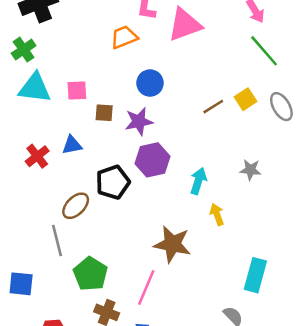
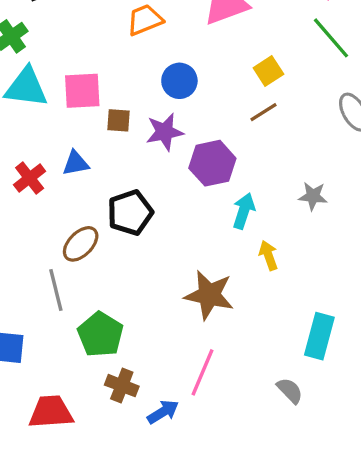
pink square: (77, 90) -> (82, 91), size x1.4
yellow square: (245, 99) -> (268, 71), moved
purple hexagon: (152, 160) -> (212, 163), moved
pink line: (146, 288) -> (203, 372), moved

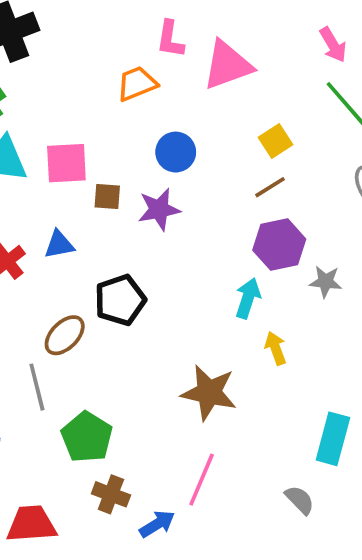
purple hexagon: (212, 163) -> (279, 245), moved

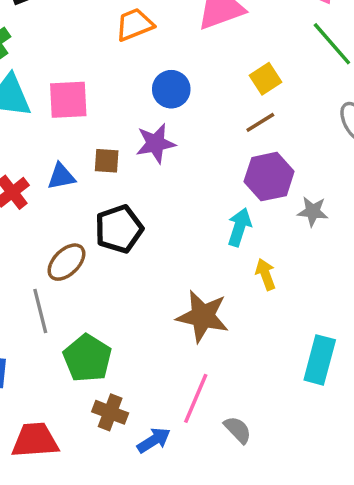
brown square: (107, 196) -> (107, 161), moved
gray semicircle: (300, 500) -> (238, 430), moved

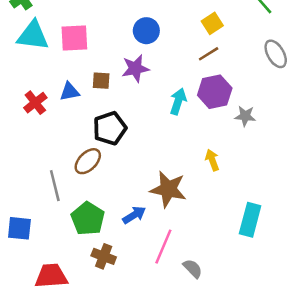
cyan arrow: (239, 227) -> (178, 101), moved
brown ellipse: (66, 262) -> (88, 161), moved
blue arrow: (154, 440) -> (134, 215), moved

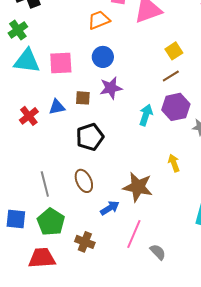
blue circle: (146, 31) -> (103, 57), moved
brown ellipse: (88, 161) -> (84, 181), moved, turned -70
green pentagon: (88, 219) -> (51, 222), moved

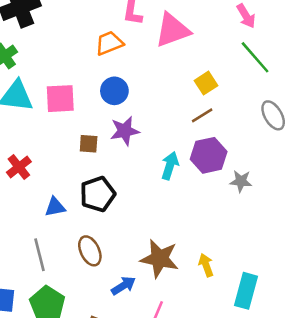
blue triangle: (57, 107) -> (55, 207), moved
yellow arrow: (174, 163) -> (206, 265), moved

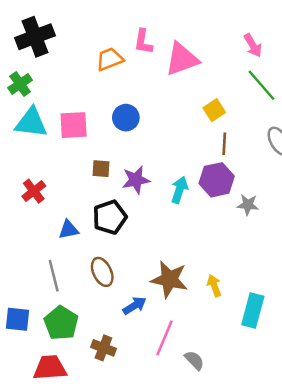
orange trapezoid: (109, 43) -> (110, 59), moved
brown line: (202, 115) -> (224, 144), moved, turned -55
purple star: (125, 131) -> (136, 180), moved

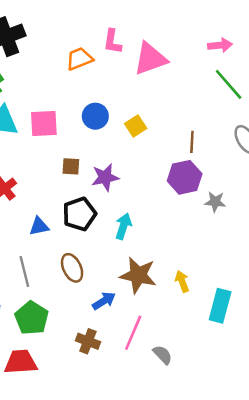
pink arrow: (253, 45) -> (220, 45), turned -65
yellow square: (214, 110) -> (136, 126), moved
cyan arrow: (179, 190) -> (123, 226), moved
brown cross: (103, 348) -> (88, 341), moved

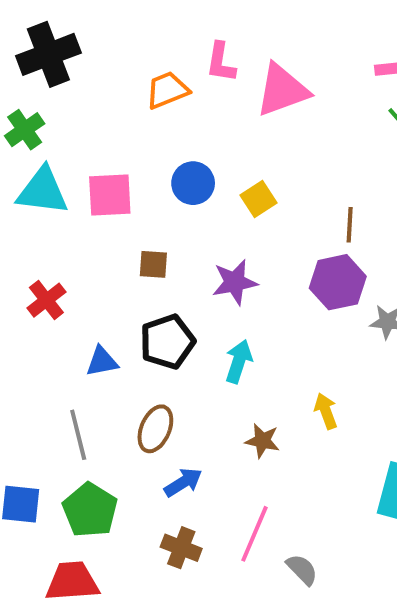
purple star: (105, 177) -> (235, 282), moved
brown ellipse: (72, 268) -> (155, 429), turned 48
brown star: (138, 275) -> (262, 441), size x0.6
yellow arrow: (182, 281) -> (326, 411), moved
blue arrow: (104, 301) -> (183, 482), moved

